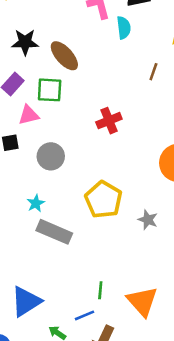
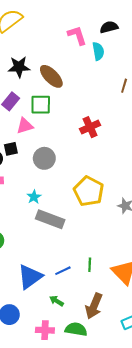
blue line: (84, 315) -> (63, 271), moved

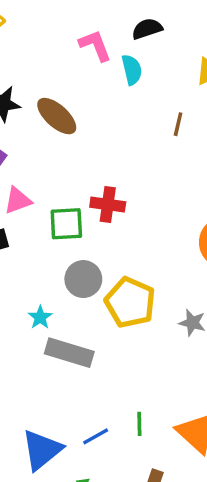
green square: (41, 105) -> (66, 224), moved
red cross: (90, 127) -> (108, 205), moved, turned 36
gray circle: (44, 158) -> (83, 279), moved

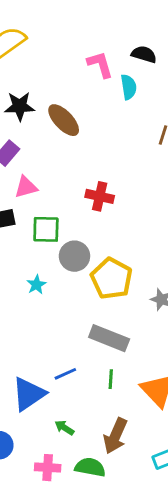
black semicircle: (147, 29) -> (144, 54), turned 30
green square: (66, 224) -> (46, 229), moved
gray rectangle: (69, 353) -> (109, 338), moved
blue line: (96, 436) -> (65, 374), moved

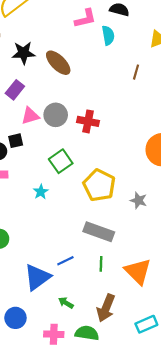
pink L-shape: (100, 65) -> (85, 19), turned 95
green square: (46, 229) -> (61, 161), moved, turned -35
gray circle: (74, 256) -> (56, 115), moved

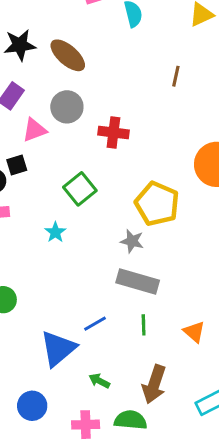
brown line: (136, 72) -> (176, 76), moved
gray circle: (56, 115) -> (67, 107), moved
yellow pentagon: (99, 185) -> (157, 204), moved
gray star: (139, 200) -> (132, 241), moved
orange triangle: (138, 271) -> (194, 332), size x0.6

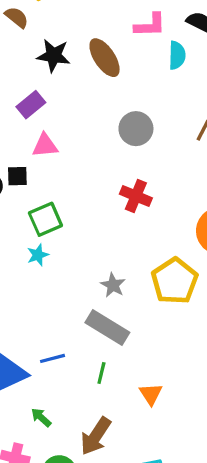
brown ellipse: (68, 55) -> (105, 58), moved
gray circle: (67, 107) -> (136, 129), moved
red cross: (113, 132) -> (136, 196), moved
green square: (80, 189) -> (45, 219), moved
yellow pentagon: (157, 204) -> (175, 281), moved

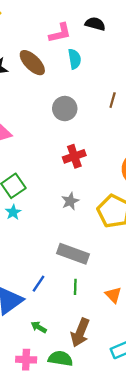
cyan semicircle: (177, 55) -> (75, 59), moved
red cross: (136, 196) -> (74, 156), turned -30
gray star: (113, 285) -> (70, 201), moved, turned 30
blue line: (53, 358) -> (38, 284), turned -30

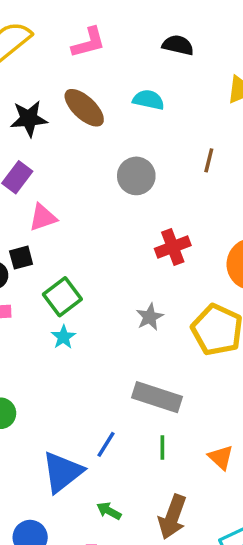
pink L-shape: (60, 33) -> (88, 43), moved
cyan semicircle: (75, 59) -> (148, 100), turned -66
red cross: (74, 156) -> (173, 247), moved

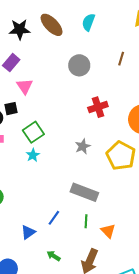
cyan semicircle: (148, 100) -> (88, 22), turned -84
pink triangle: (43, 218) -> (25, 86), turned -48
orange triangle: (221, 457) -> (108, 231), moved
blue triangle: (62, 472) -> (28, 232), size x0.6

